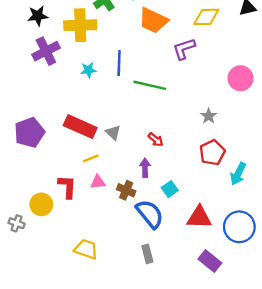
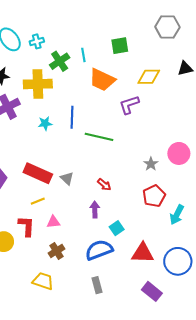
pink circle: (240, 78) -> (179, 153), moved
yellow line: (91, 158) -> (38, 201), moved
brown cross: (126, 190) -> (56, 251), moved, turned 35
blue semicircle: (150, 214) -> (99, 250), turned -72

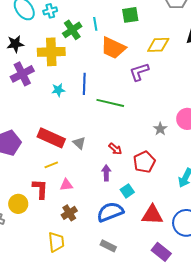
red pentagon: (154, 196) -> (144, 162), moved
yellow trapezoid: (43, 281) -> (56, 242), turned 65
gray rectangle: (97, 285) -> (108, 246), turned -49

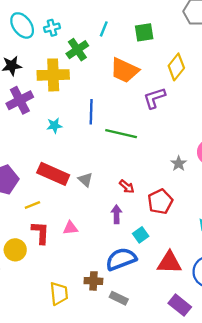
cyan line: (95, 24) -> (104, 29), moved, turned 32
yellow diamond: (158, 45) -> (176, 67), turned -50
cyan star: (58, 90) -> (54, 126), moved
yellow line: (51, 165) -> (32, 205), moved
brown cross: (69, 213) -> (93, 281), moved, turned 35

